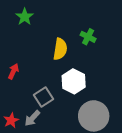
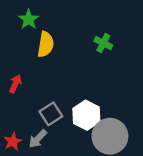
yellow semicircle: (60, 49) -> (46, 44), moved
white hexagon: (74, 81) -> (86, 115), moved

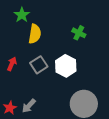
gray square: (51, 114) -> (39, 65), moved
white hexagon: (86, 115) -> (66, 66), moved

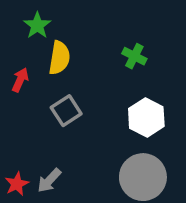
red arrow: (12, 64) -> (20, 80), moved
white hexagon: (66, 66) -> (146, 117), moved

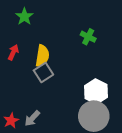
yellow semicircle: (59, 58) -> (42, 56), moved
white hexagon: (146, 117) -> (96, 92), moved

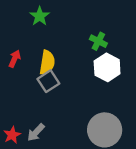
green star: (24, 17) -> (40, 16), moved
white hexagon: (96, 92) -> (107, 67), moved

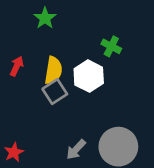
white hexagon: (107, 67) -> (89, 76), moved
gray arrow: (36, 132) -> (76, 149), moved

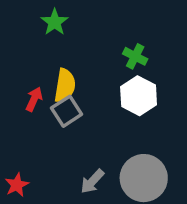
red arrow: (17, 66) -> (34, 99), moved
white hexagon: (89, 76) -> (139, 96), moved

